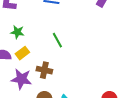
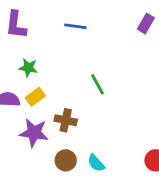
green line: (57, 40) -> (97, 84), moved

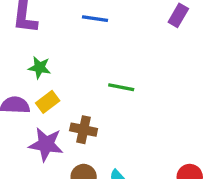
green line: (97, 84) -> (121, 87), turned -50

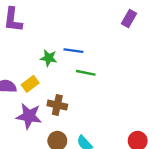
blue line: (95, 19) -> (73, 51), moved
green star: (39, 68) -> (49, 58), moved

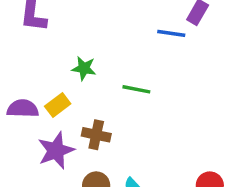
blue line: (73, 51) -> (171, 33), moved
purple star: (29, 116) -> (56, 150), turned -30

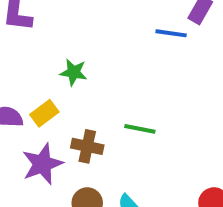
green line: (136, 89) -> (140, 129), moved

